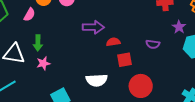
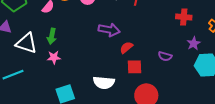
red semicircle: (113, 42) -> (126, 48), turned -40

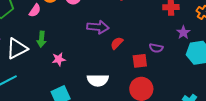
white triangle: (26, 43) -> (17, 49), turned -40
pink star: (54, 57) -> (59, 59), moved
red square: (135, 67) -> (140, 61), moved

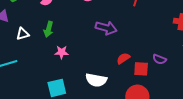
red semicircle: (117, 43) -> (123, 58), moved
white triangle: (17, 49) -> (23, 34), size x0.6

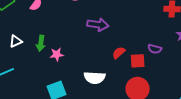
green arrow: (48, 29) -> (41, 43), moved

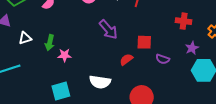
purple arrow: (98, 25) -> (108, 29), turned 35
red square: (138, 61) -> (144, 42), moved

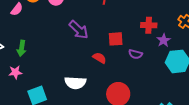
red cross: (184, 21) -> (149, 25), moved
pink star: (64, 55) -> (15, 72), moved
red semicircle: (126, 59) -> (99, 58), turned 72

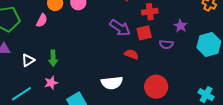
red cross: (149, 25) -> (150, 12), moved
purple arrow: (79, 30) -> (120, 28), moved
purple star: (164, 40) -> (180, 26), moved

